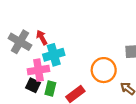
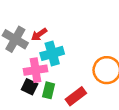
red arrow: (42, 37) -> (39, 34), turned -96

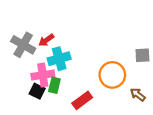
green rectangle: (49, 90) -> (54, 85), moved

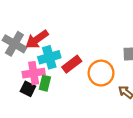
red arrow: (46, 40) -> (37, 39), size x1.5
red rectangle: (82, 100) -> (72, 64), moved

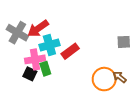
orange circle: (101, 73) -> (104, 79), moved
green rectangle: (45, 83) -> (45, 69), turned -32

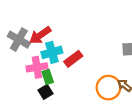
black square: (30, 74) -> (45, 92), moved, turned 32

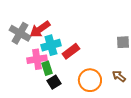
orange circle: (108, 88) -> (90, 80), moved
black square: (45, 92) -> (54, 82), moved

